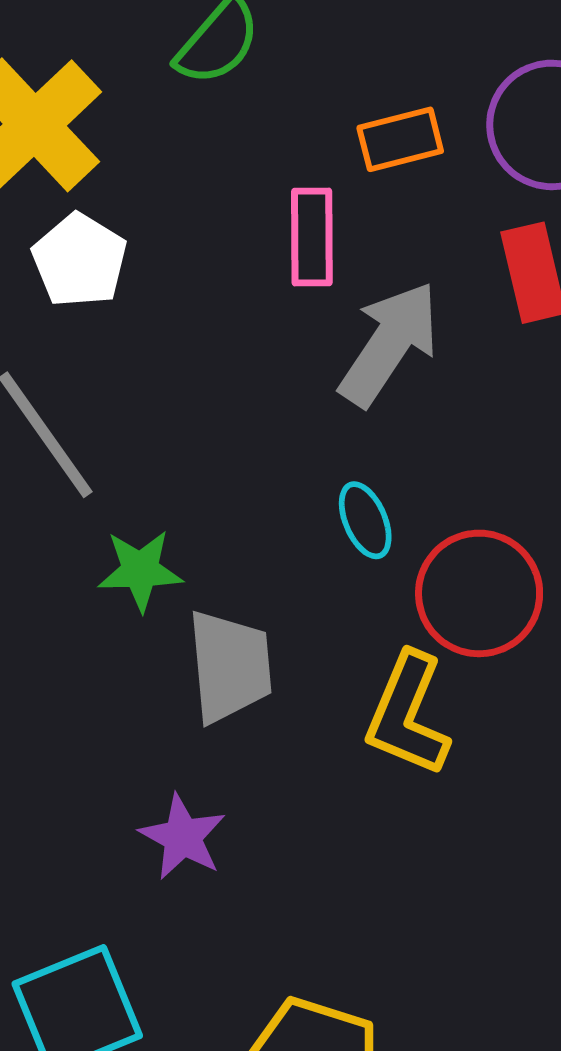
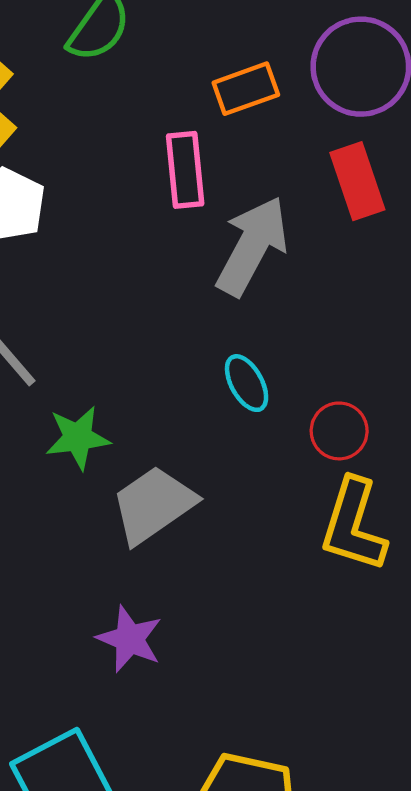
red circle: (479, 593) -> (339, 431), size x0.6
gray trapezoid: (230, 666) -> (153, 505), turned -114
yellow L-shape: (408, 714) -> (354, 525), moved

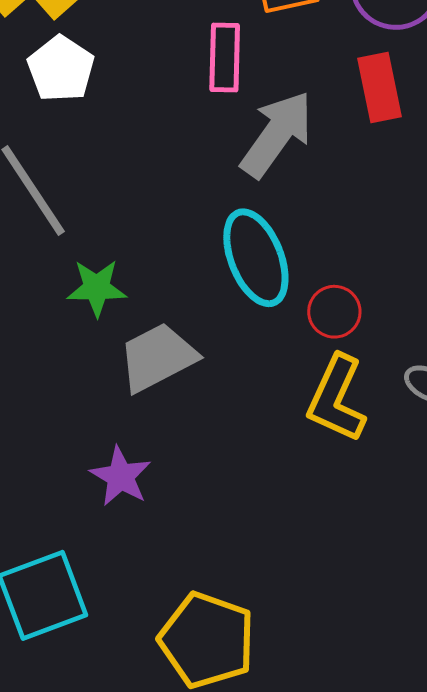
cyan ellipse: (247, 383) -> (256, 258), size x1.8

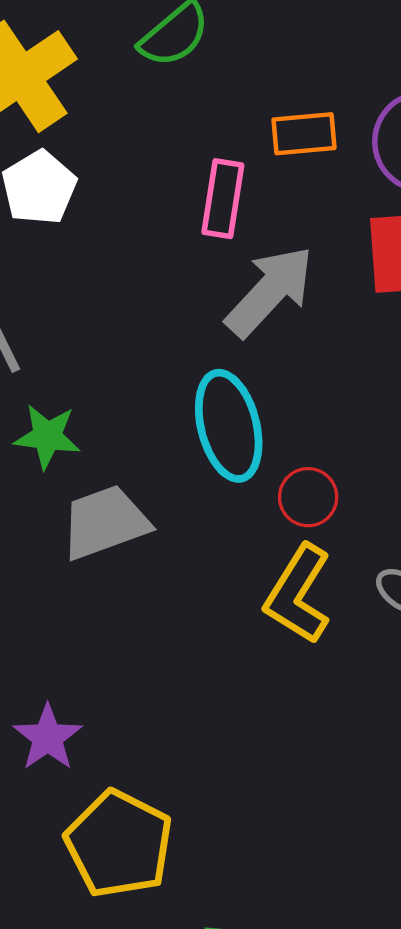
purple star: (121, 476) -> (48, 737), moved

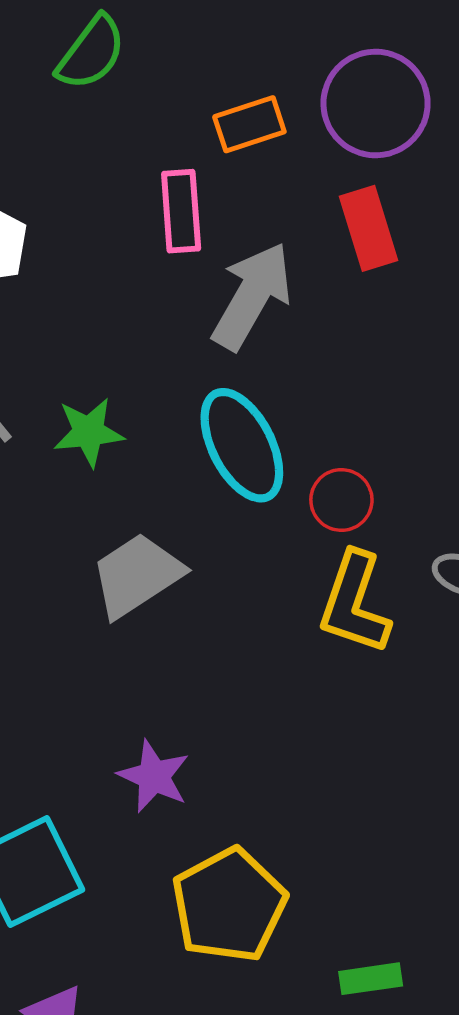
green star: (47, 436) -> (89, 432), moved
purple star: (48, 737) -> (154, 776), moved
yellow pentagon: (119, 844) -> (229, 905), turned 30

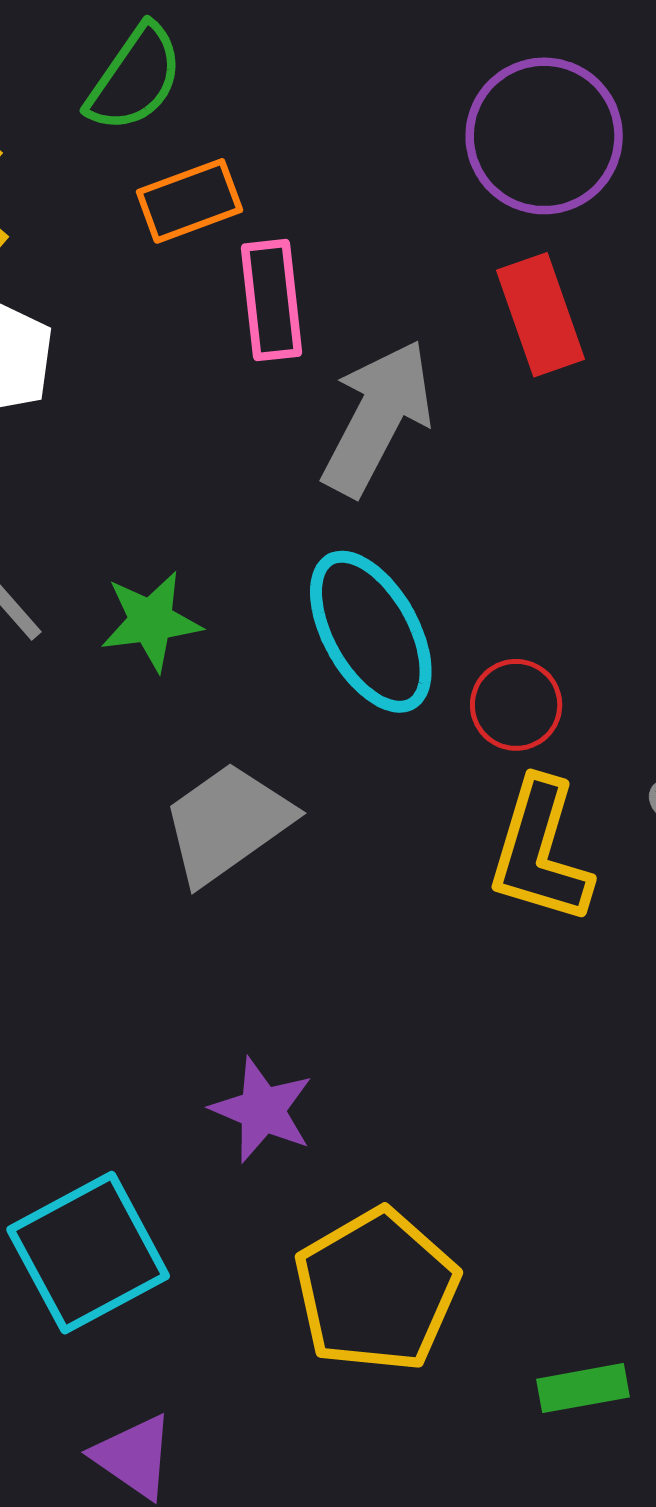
orange rectangle: (249, 124) -> (189, 201), moved

